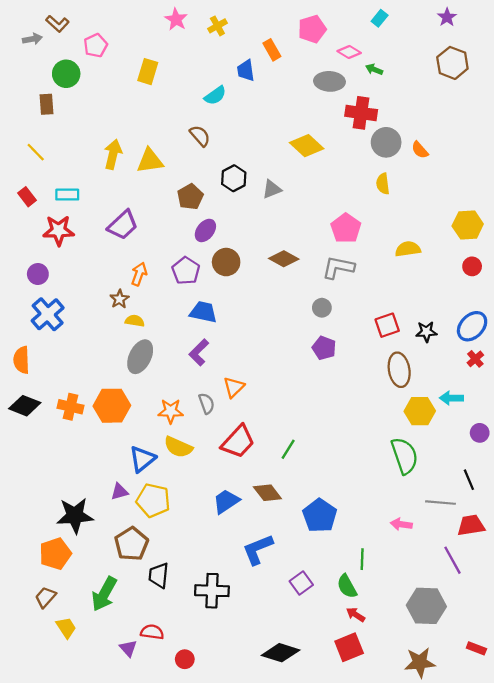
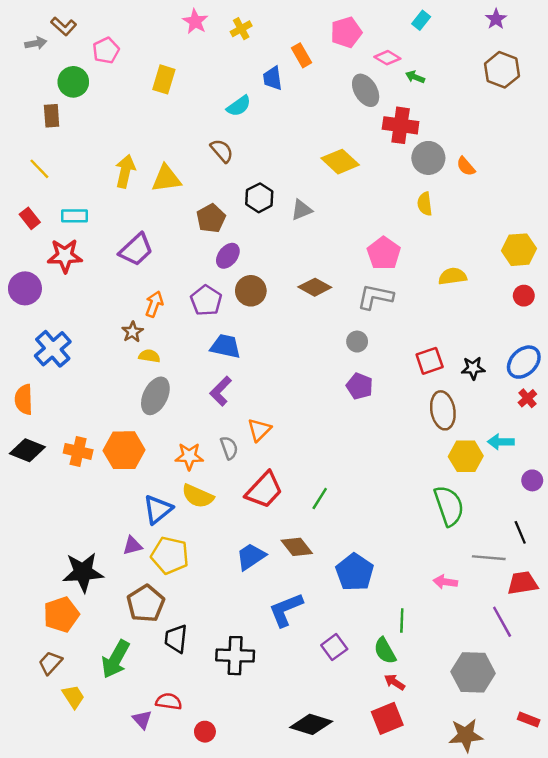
gray ellipse: (329, 81) -> (366, 90), turned 56
purple circle: (38, 274) -> (25, 288), moved, size x1.4

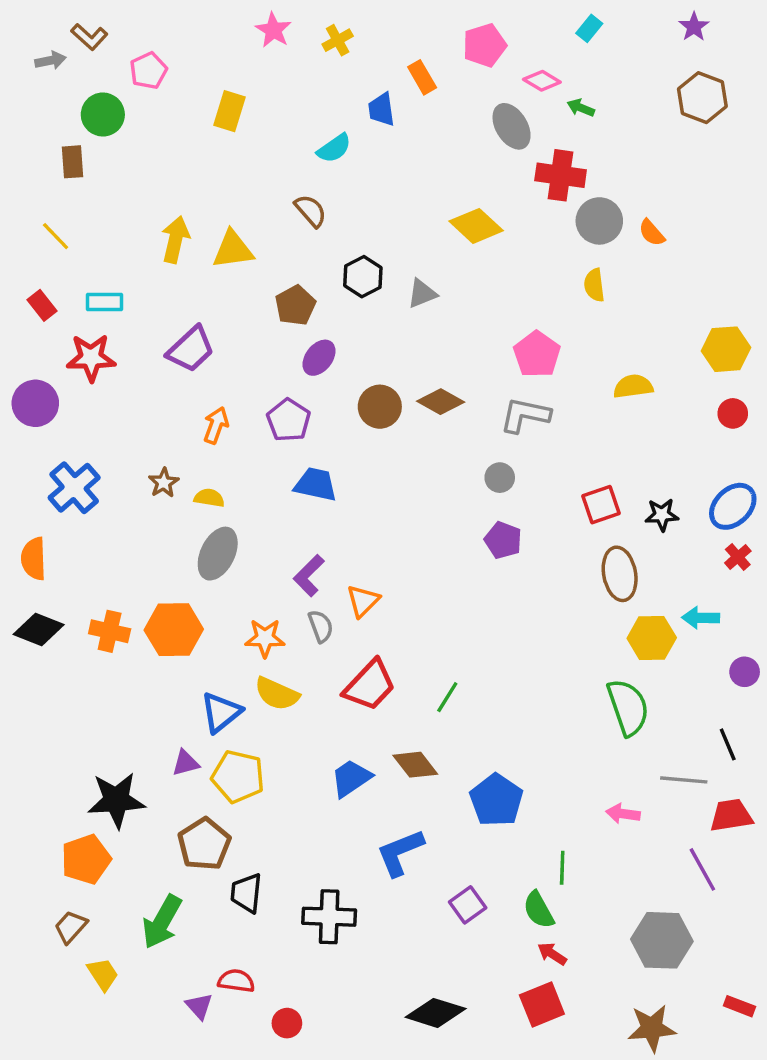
brown circle: (251, 291) -> (380, 407), moved
brown star: (132, 332) -> (164, 483), moved
purple L-shape: (221, 391) -> (309, 576), moved

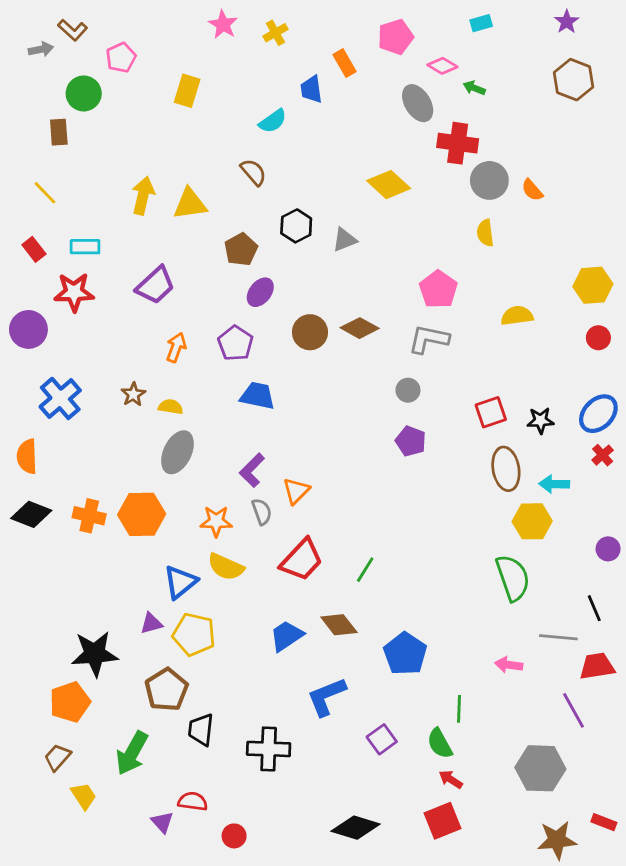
cyan rectangle: (589, 28) -> (481, 23), turned 35
cyan arrow: (701, 618) -> (554, 484), moved
brown star: (652, 1028) -> (557, 840), moved

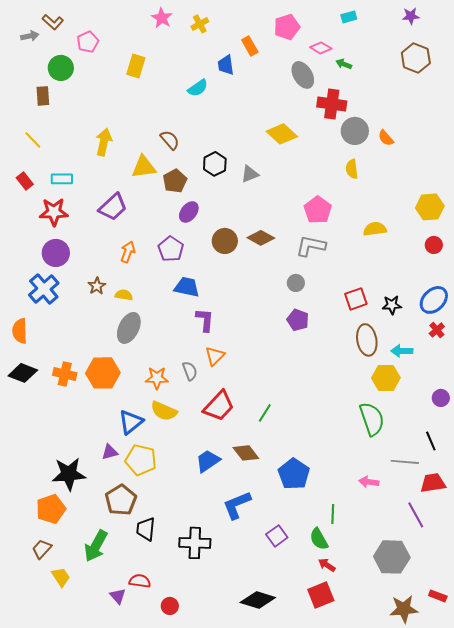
purple star: (567, 22) -> (411, 16), turned 30
brown semicircle: (253, 172) -> (170, 140), moved
yellow triangle: (190, 204) -> (144, 167), moved
purple circle: (28, 329) -> (56, 253), moved
purple L-shape: (252, 470) -> (205, 320), moved, turned 140

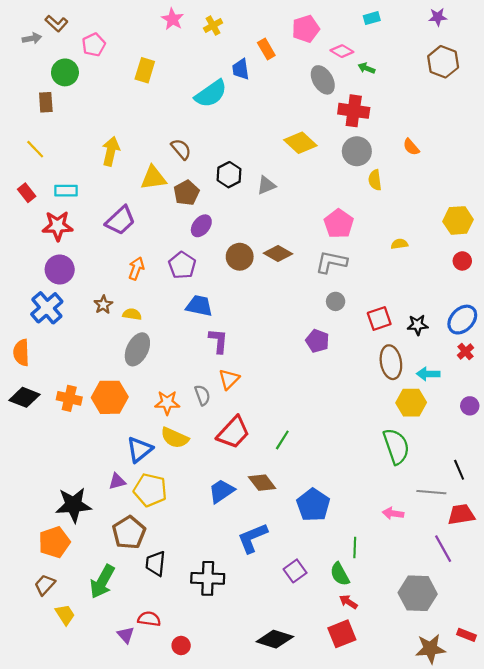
cyan semicircle: (198, 88) -> (211, 94), size x1.5
gray circle: (355, 131) -> (357, 151), moved
yellow semicircle: (375, 229) -> (399, 244), size x0.7
gray circle: (296, 283) -> (336, 301), moved
purple circle: (441, 398) -> (470, 406), moved

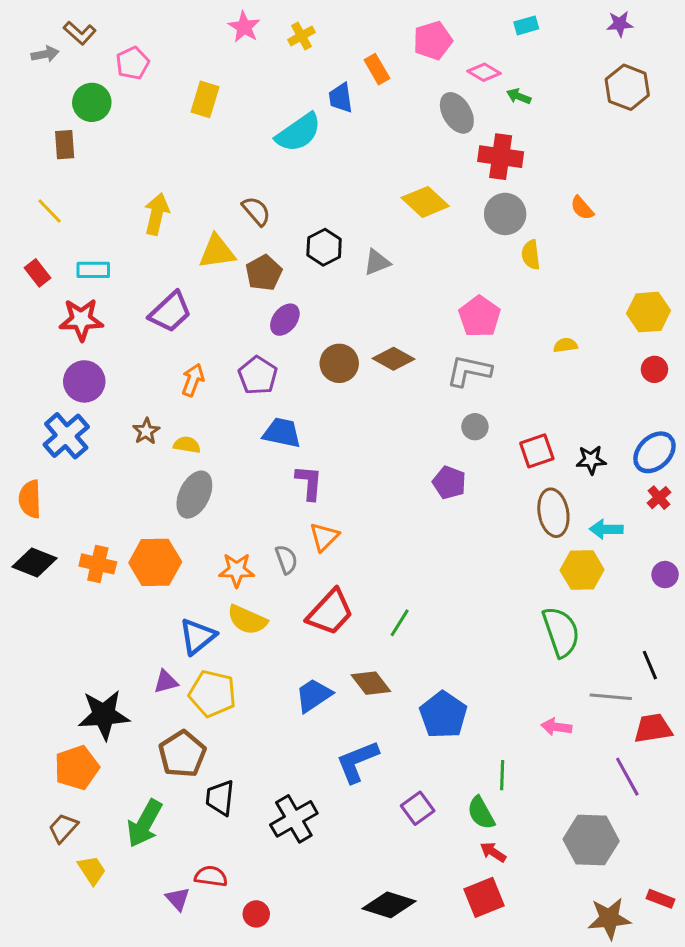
black cross: (208, 578) -> (294, 819), turned -32

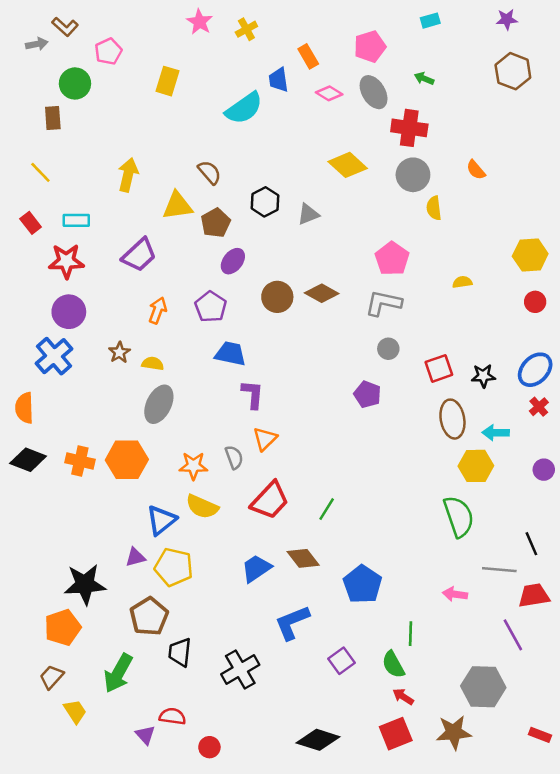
pink pentagon: (433, 41) -> (370, 46), moved
pink diamond: (484, 72) -> (329, 93), moved
brown star: (609, 918) -> (454, 732), moved

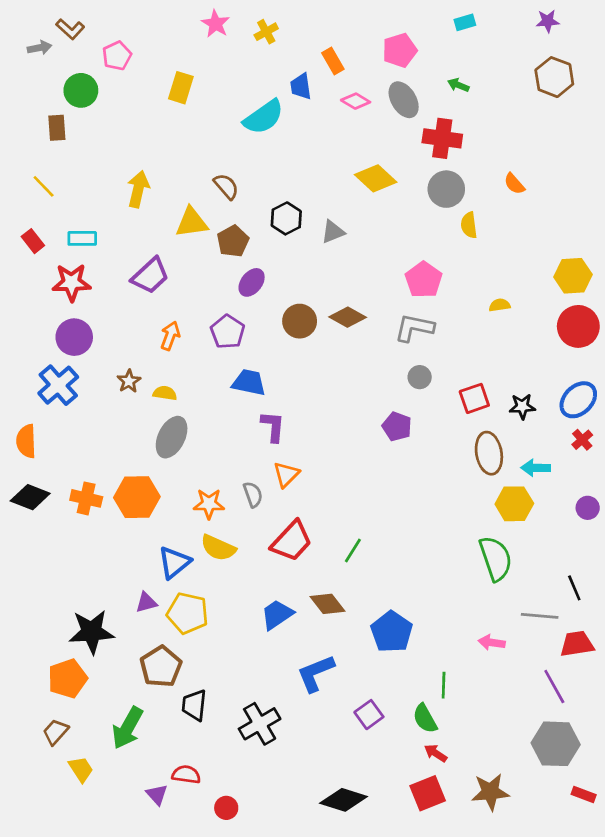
red circle: (535, 302) -> (578, 326), size x1.8
gray hexagon: (483, 687) -> (556, 744), moved

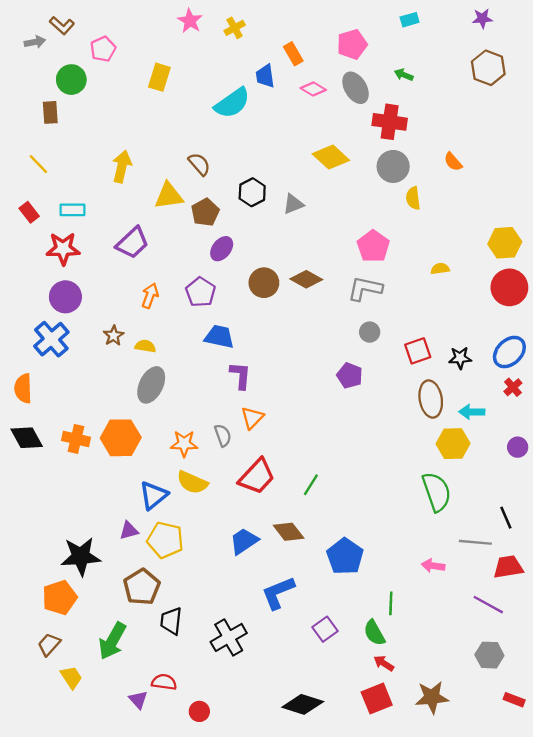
black diamond: (30, 497) -> (27, 438), turned 40
purple line: (554, 687) -> (488, 605), turned -32
gray hexagon: (556, 744) -> (489, 655), size x0.7

